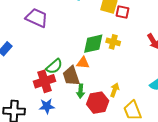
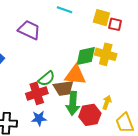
yellow cross: (113, 42) -> (106, 54), size x1.5
orange triangle: (83, 63) -> (75, 75), size x1.6
brown trapezoid: (71, 76) -> (63, 88), turned -80
green arrow: (81, 91) -> (73, 103), size x1.6

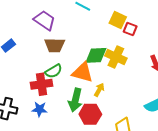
brown trapezoid: (63, 88) -> (55, 45), moved
yellow arrow: (107, 102) -> (99, 90), moved

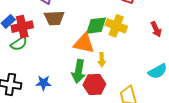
green semicircle: (54, 71) -> (19, 44), moved
red cross: (42, 84) -> (22, 27), moved
yellow arrow: (99, 90) -> (102, 60), turned 152

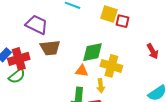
yellow cross: (116, 26) -> (111, 66), moved
orange triangle: (84, 43) -> (82, 71), size x0.6

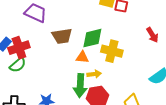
brown trapezoid: (50, 48) -> (62, 36), moved
yellow arrow: (101, 86) -> (94, 74), moved, turned -88

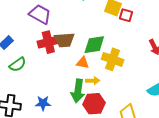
red cross: (19, 48) -> (48, 42), moved

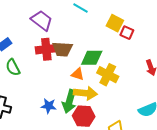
green semicircle: (18, 64) -> (13, 67), turned 90
yellow arrow: (93, 81) -> (85, 93), size x1.6
blue star: (43, 103) -> (49, 106), moved

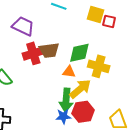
yellow arrow: (85, 93) -> (80, 89), turned -35
blue star: (49, 106) -> (63, 116), moved

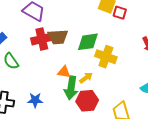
orange triangle: (69, 72) -> (64, 72), moved
yellow arrow: (80, 89) -> (86, 78), size x0.6
blue star: (63, 116) -> (35, 100), moved

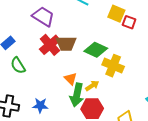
red cross: (42, 39) -> (50, 45), turned -30
green diamond: (88, 42) -> (96, 50), turned 30
orange triangle: (64, 72) -> (71, 79), turned 32

